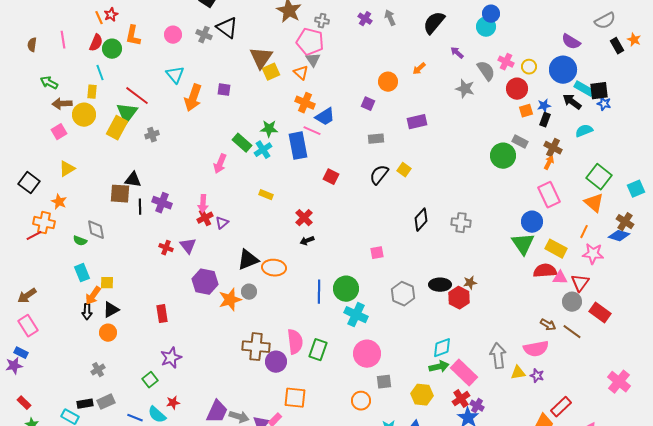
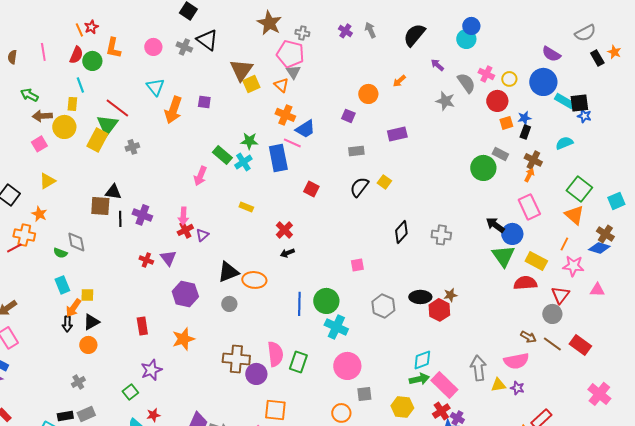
black arrow: (572, 102) -> (495, 225), moved
pink triangle: (560, 278) -> (597, 290), moved
orange star: (230, 300) -> (183, 339), moved
red rectangle: (600, 313) -> (580, 345), moved

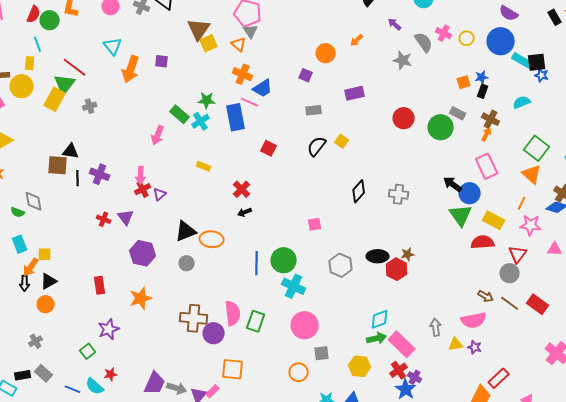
red circle: (497, 101) -> (404, 118), moved
gray arrow: (478, 368) -> (436, 327), size x0.7
gray rectangle: (86, 414) -> (44, 373), turned 66

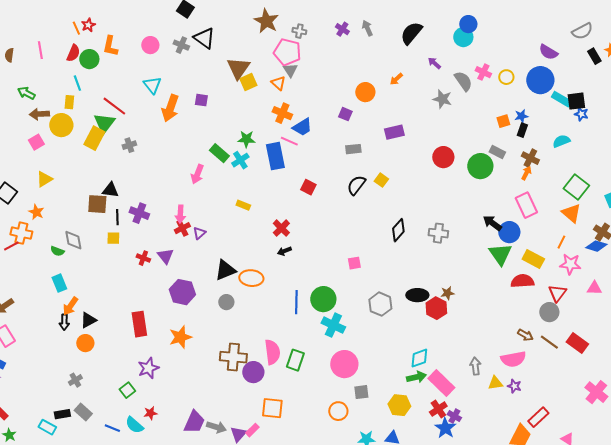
yellow square: (45, 254) -> (113, 238), moved
red rectangle: (100, 285) -> (139, 324), size x1.4

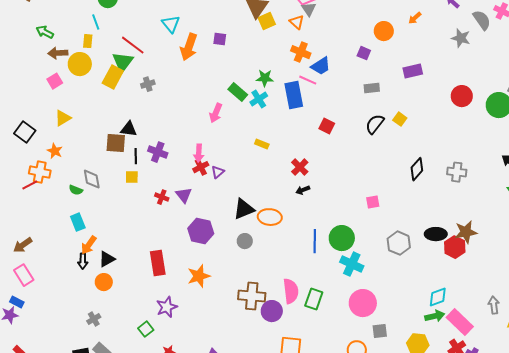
brown star: (447, 293) -> (466, 232), size x1.6

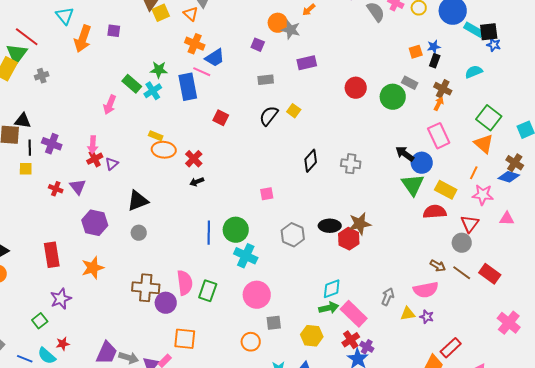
gray star: (461, 38) -> (291, 30), moved
orange ellipse: (270, 217) -> (164, 150), moved
gray arrow: (494, 305) -> (388, 297), turned 30

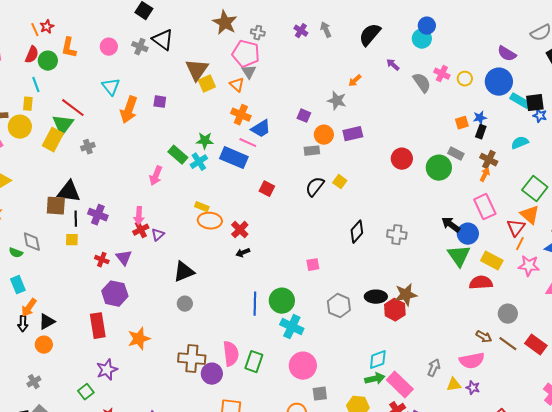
orange circle: (278, 23) -> (324, 135), moved
blue rectangle: (188, 87) -> (234, 158), turned -56
black triangle: (23, 121) -> (69, 192), size x1.4
purple hexagon: (95, 223) -> (115, 294), moved
red triangle: (470, 224) -> (516, 228), moved

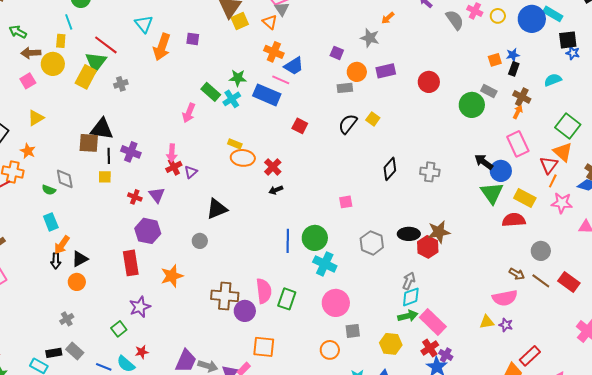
cyan rectangle: (520, 101) -> (553, 14), moved
red circle: (402, 159) -> (429, 82), moved
gray circle: (185, 304) -> (200, 241), moved
gray arrow: (434, 368) -> (409, 281), moved

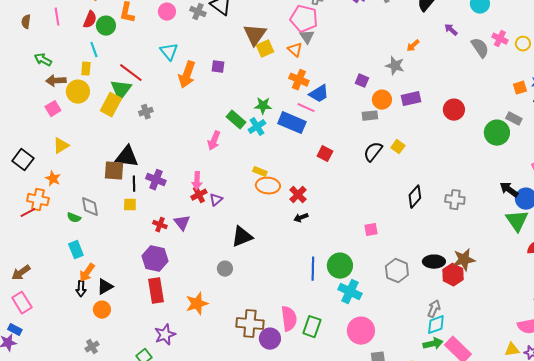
purple hexagon: (148, 231) -> (155, 259), moved

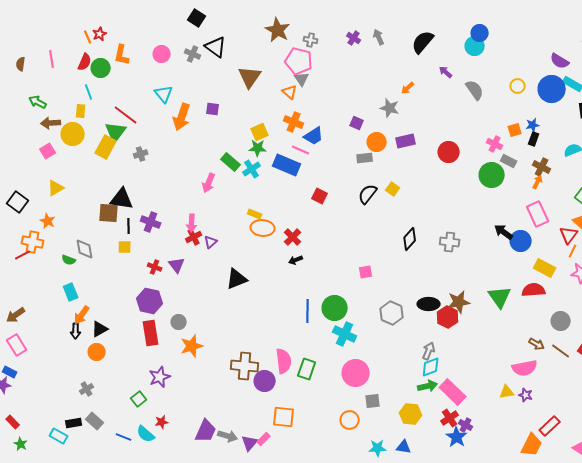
pink cross: (500, 39) -> (495, 144), moved
yellow square: (265, 49) -> (260, 132), moved
green triangle: (517, 221) -> (500, 297), moved
gray circle: (225, 269) -> (179, 322), moved

